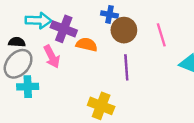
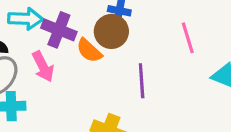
brown circle: (124, 30) -> (111, 31), moved
orange semicircle: (87, 45) -> (89, 51), turned -150

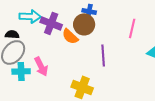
pink line: (188, 38) -> (132, 28), turned 30
pink arrow: (43, 66) -> (41, 66), moved

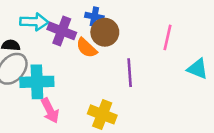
blue cross: (89, 11) -> (94, 17), moved
pink arrow: (41, 66) -> (50, 111), moved
cyan cross: (21, 71) -> (37, 82), moved, size x1.4

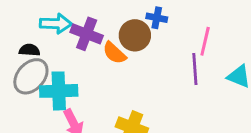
blue cross: (94, 17) -> (157, 18), moved
purple line: (130, 73) -> (195, 69), moved

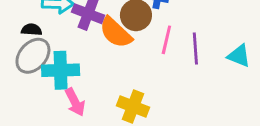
pink line: (205, 41) -> (166, 40), moved
orange semicircle: (114, 53) -> (116, 33), size x1.4

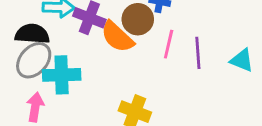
black semicircle: (32, 30) -> (32, 34), size x1.6
pink arrow: (75, 102) -> (35, 107), moved, turned -144

